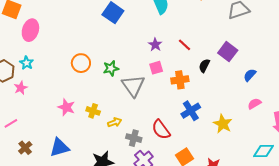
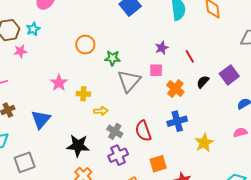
orange cross: (180, 80) -> (175, 88), turned 30
yellow cross: (93, 111) -> (83, 94), turned -32
blue triangle: (59, 147) -> (41, 119), turned -50

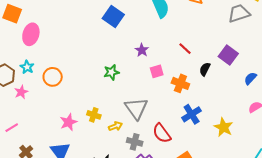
orange circle: (85, 45) -> (53, 77), moved
purple star: (162, 48) -> (142, 50), moved
gray triangle: (129, 81) -> (136, 108), moved
pink star: (59, 83) -> (69, 122), moved, turned 30
yellow cross: (83, 94) -> (94, 115), turned 32

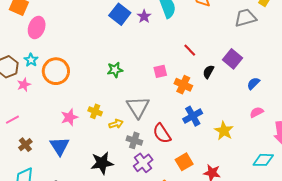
purple star: (142, 50) -> (144, 16), moved
orange circle: (53, 77) -> (56, 71), size x1.4

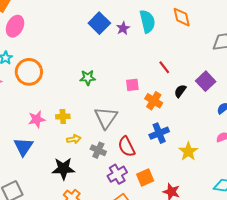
yellow cross: (95, 111) -> (63, 117), turned -32
yellow arrow: (116, 124) -> (74, 139), moved
purple cross: (143, 163) -> (117, 174), moved

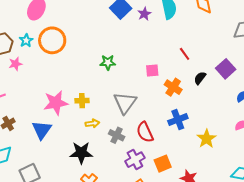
orange circle: (29, 72) -> (52, 40), moved
pink star: (37, 119) -> (56, 103), size x1.4

